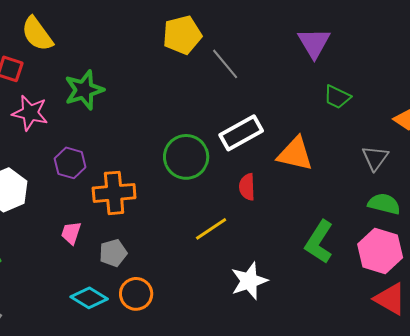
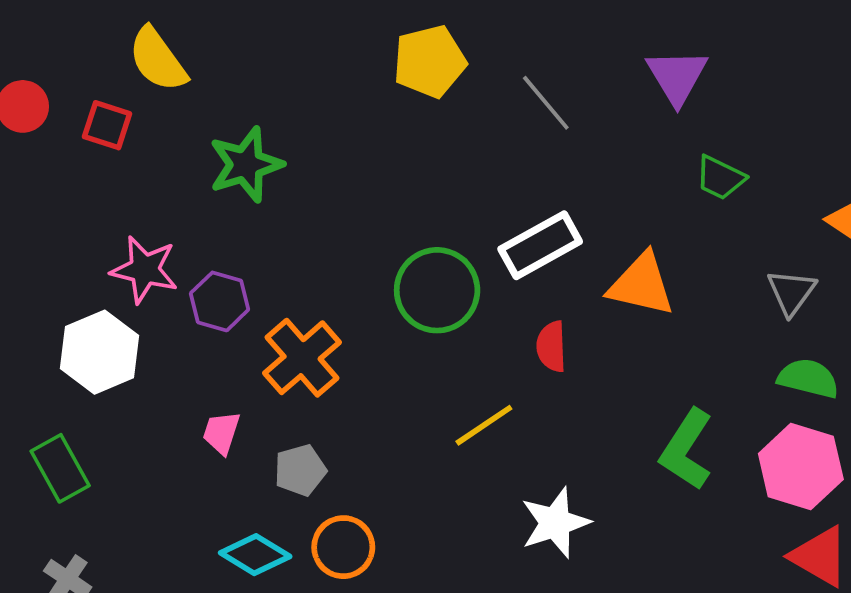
gray line: (225, 64) -> (546, 103), moved
pink star: (30, 113) -> (145, 270), moved
orange cross: (114, 193) -> (302, 358), turned -36

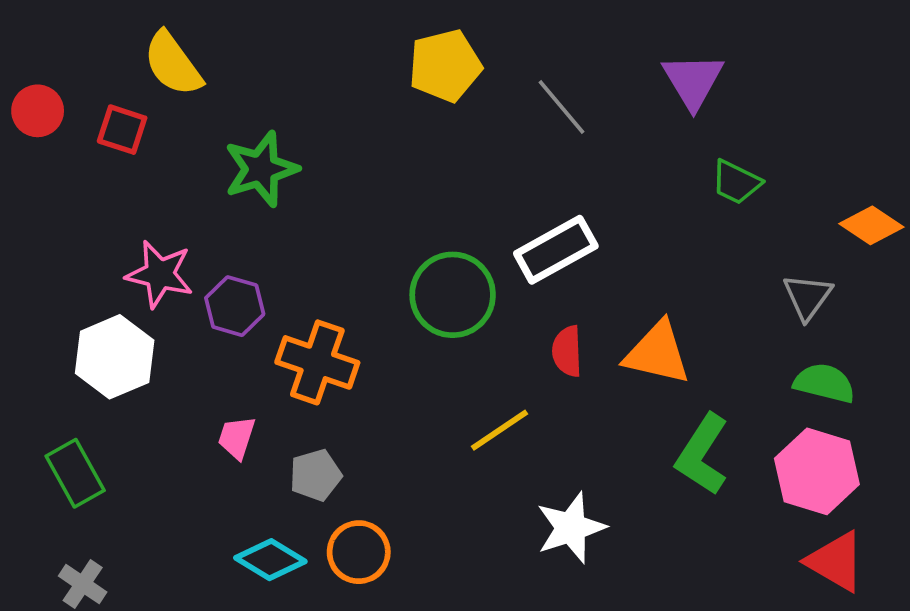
orange triangle: (641, 285) -> (657, 353), moved
orange cross: (302, 358) -> (317, 362), turned -30

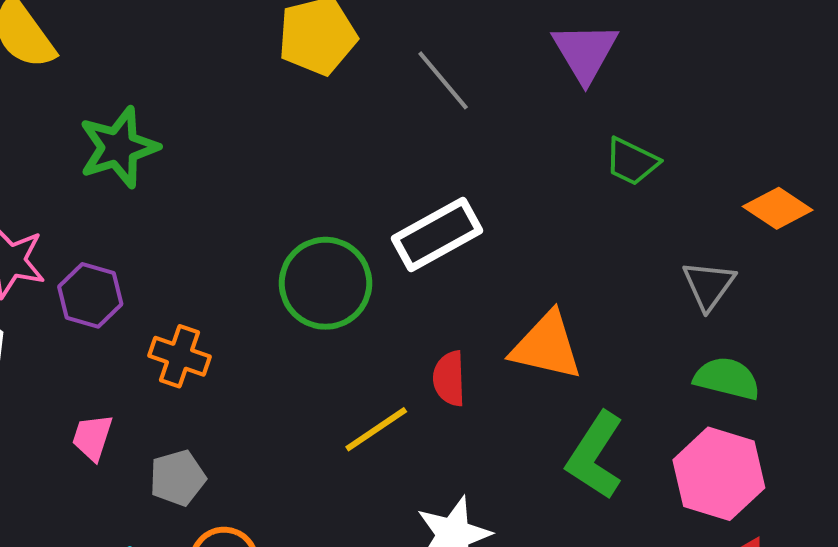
red semicircle: (567, 351) -> (449, 379), moved
orange cross: (317, 362) -> (179, 356), size x0.7

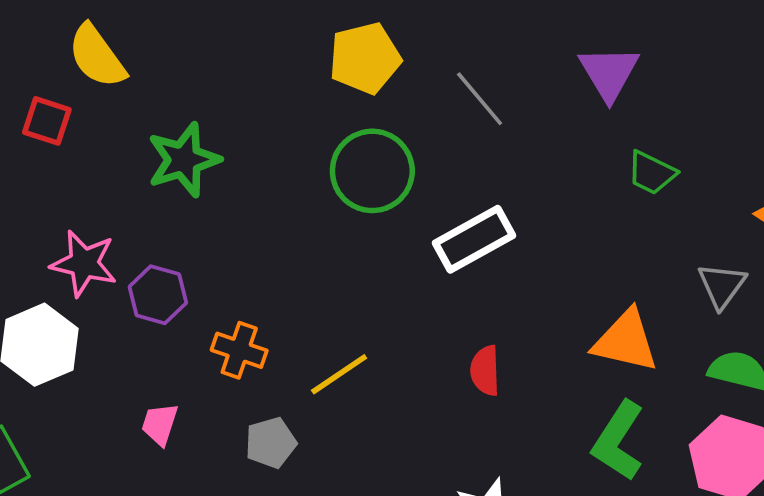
green circle: (325, 283) -> (372, 171), moved
orange triangle: (546, 346) -> (626, 341), moved
yellow line: (376, 429) -> (339, 374), moved
gray pentagon: (177, 478) -> (271, 443), moved

